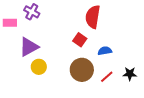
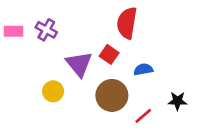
purple cross: (32, 12) -> (46, 30), moved
purple triangle: (29, 47) -> (79, 64), moved, turned -40
red line: (107, 77) -> (143, 116), moved

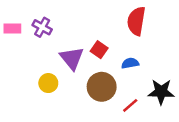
red semicircle: (127, 23) -> (136, 21), moved
black star: (177, 101) -> (161, 92), size x1.5

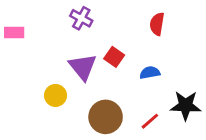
red semicircle: (136, 21) -> (157, 24), size x0.7
purple cross: (42, 27) -> (81, 18), moved
brown circle: (102, 87) -> (106, 117), moved

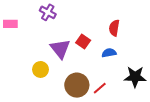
purple cross: (81, 18) -> (48, 12), moved
red semicircle: (157, 24) -> (114, 28), moved
red line: (150, 121) -> (100, 88), moved

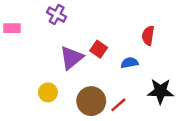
red semicircle: (114, 28) -> (148, 36), moved
purple triangle: (60, 49) -> (71, 58), turned 30
yellow circle: (41, 69) -> (48, 92), moved

